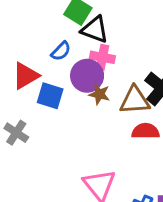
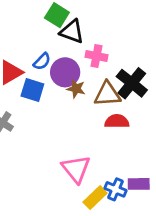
blue semicircle: (61, 51) -> (42, 61), moved
pink cross: (102, 57) -> (96, 56), moved

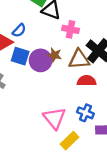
blue semicircle: (42, 61) -> (19, 30), moved
purple circle: (65, 72) -> (41, 60), moved
blue cross: (115, 189) -> (85, 113), moved

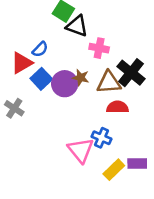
blue square: (20, 56) -> (41, 79), turned 30
blue cross: (85, 113) -> (102, 138), moved
yellow rectangle: (69, 141) -> (114, 170), moved

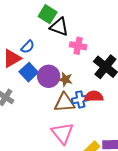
brown star: (81, 78) -> (65, 79), moved
brown triangle: (109, 82) -> (64, 103), moved
blue cross: (102, 138) -> (80, 99), moved, turned -35

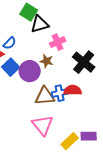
black triangle: (59, 27) -> (40, 24), turned -36
pink cross: (78, 46) -> (58, 42), turned -35
brown star: (65, 79) -> (47, 61), moved

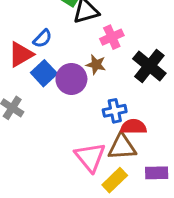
red semicircle: (73, 90) -> (133, 127), moved
brown triangle: (45, 96) -> (122, 147), moved
yellow rectangle: (70, 141) -> (115, 180), moved

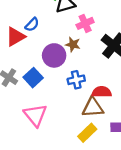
blue square: (44, 73) -> (33, 78), moved
blue cross: (115, 111) -> (76, 80), moved
pink triangle: (90, 157) -> (35, 115), moved

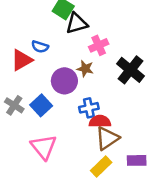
blue semicircle: (32, 25) -> (40, 47), turned 64
red semicircle: (102, 92) -> (100, 121), moved
brown triangle: (93, 107) -> (107, 138), turned -30

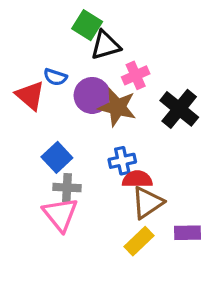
red triangle: (22, 60) -> (30, 95), turned -50
brown star: (85, 69) -> (117, 107), size x1.6
purple circle: (64, 81) -> (92, 95), moved
gray cross: (14, 105) -> (67, 188), moved, turned -30

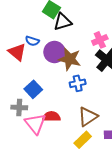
pink cross: (136, 75) -> (100, 40), moved
blue cross: (122, 161) -> (78, 83), moved
red semicircle: (137, 179) -> (51, 117), moved
gray cross: (67, 188) -> (19, 107), moved

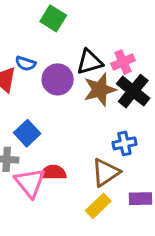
black triangle: (63, 22) -> (90, 62), moved
brown star: (70, 59) -> (100, 90), moved, turned -30
blue cross: (78, 83) -> (124, 143), moved

